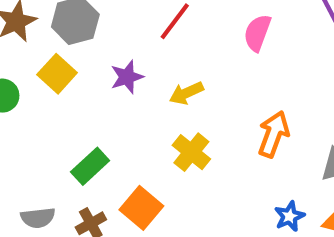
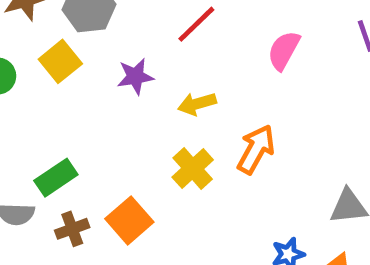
orange arrow: (274, 134) -> (256, 149), moved
green rectangle: (90, 166) -> (56, 178), moved

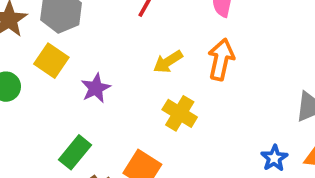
purple star: (135, 76) -> (96, 88), moved
orange arrow: (256, 149) -> (221, 59), moved

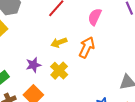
purple star: (96, 88) -> (33, 65), moved

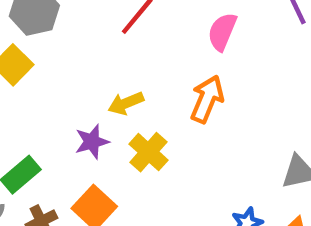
yellow arrow: (59, 43) -> (126, 103), moved

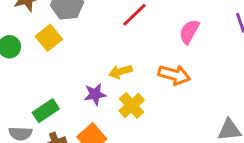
orange arrow: (207, 99) -> (174, 75), turned 76

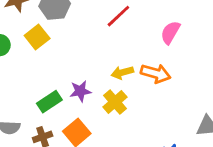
yellow arrow: (120, 72) -> (122, 72), moved
green rectangle: (46, 111) -> (49, 102), moved

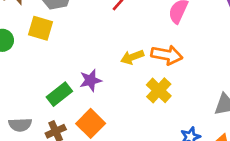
yellow square: (37, 37) -> (41, 28), turned -30
yellow cross: (115, 102) -> (159, 90), moved

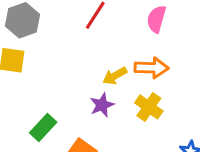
purple star: (90, 80) -> (102, 105), moved

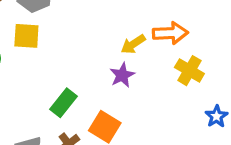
yellow cross: (149, 107) -> (189, 71), moved

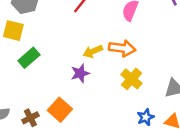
green rectangle: (63, 103) -> (29, 58), moved

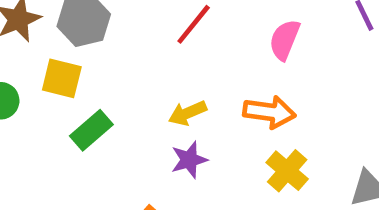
yellow arrow: (93, 51) -> (188, 113), moved

